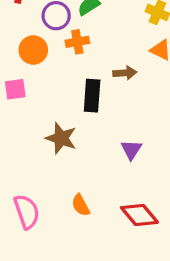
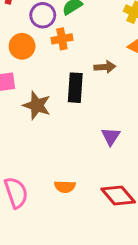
brown star: (61, 138) -> (37, 105), moved
orange semicircle: (81, 205) -> (65, 187), turned -60

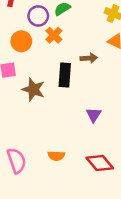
orange cross: (62, 39) -> (54, 35), turned -35

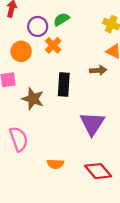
brown arrow: (89, 58) -> (98, 70), moved
purple triangle: (94, 115) -> (92, 124), size x1.6
pink semicircle: (17, 161) -> (19, 139), moved

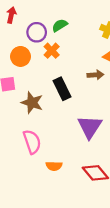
black rectangle: (64, 85) -> (62, 89), turned -30
pink semicircle: (19, 139) -> (32, 142), moved

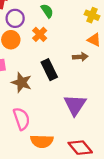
green semicircle: (60, 25) -> (47, 11), turned 88
purple circle: (37, 32) -> (15, 18), moved
orange semicircle: (54, 166) -> (42, 141), size x1.5

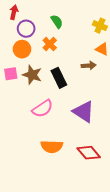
brown star: (21, 82) -> (32, 75), moved
purple triangle: (75, 105) -> (84, 112), turned -30
pink semicircle: (21, 119) -> (43, 109), moved, turned 75

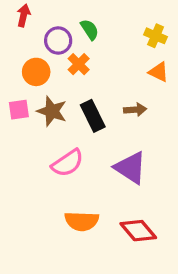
purple circle: (26, 29) -> (58, 40), moved
brown arrow: (89, 66) -> (135, 110), moved

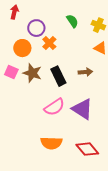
green semicircle: (90, 29) -> (72, 21), moved
pink square: (19, 110) -> (11, 72), turned 32
pink semicircle: (68, 163) -> (54, 107), moved

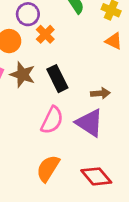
brown arrow: (85, 72) -> (100, 93), moved
pink semicircle: (54, 107) -> (52, 120), turned -30
orange semicircle: (51, 143) -> (48, 168), turned 120

